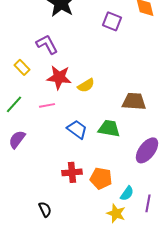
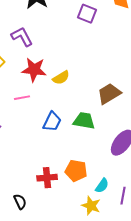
brown trapezoid: (134, 101) -> (109, 94), turned -35
blue trapezoid: (77, 129) -> (52, 122), turned 80
red cross: (72, 172) -> (47, 178), moved

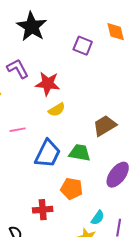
red star: (34, 70) -> (48, 84), moved
blue trapezoid: (52, 122) -> (48, 154), size x1.4
orange pentagon: (76, 171) -> (72, 189), moved

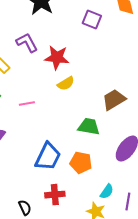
blue trapezoid: (48, 154) -> (48, 157), moved
red cross: (43, 210) -> (55, 195), moved

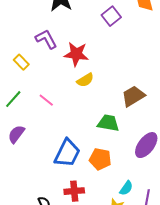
purple square: (92, 20) -> (111, 16), turned 30
pink line: (27, 104) -> (46, 100), turned 49

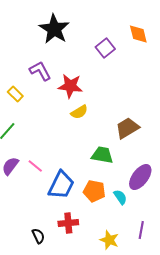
pink line: (46, 100) -> (35, 166), moved
cyan semicircle: (126, 188) -> (120, 197), moved, turned -70

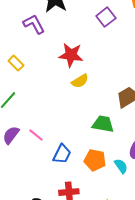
purple L-shape: (40, 71) -> (34, 24), moved
blue trapezoid: (61, 185) -> (62, 154), size x0.7

